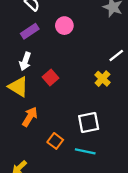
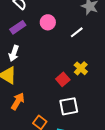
white line: (116, 56) -> (77, 32), moved
red square: (51, 77) -> (63, 79), moved

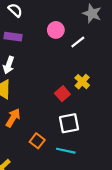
pink circle: (48, 22) -> (56, 30), moved
purple rectangle: (18, 27) -> (13, 37), turned 42

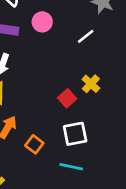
pink circle: (56, 30) -> (42, 22), moved
orange square: (37, 141) -> (34, 144), moved

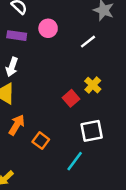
white square: (75, 134) -> (92, 131), moved
cyan line: (71, 167) -> (75, 161), turned -65

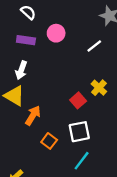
orange arrow: (17, 125) -> (33, 115), moved
white square: (92, 131) -> (79, 132), moved

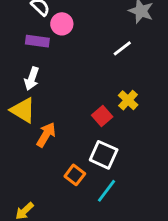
pink circle: (56, 33) -> (62, 24), moved
white square: (79, 132) -> (104, 155), turned 35
orange square: (49, 141) -> (75, 175), moved

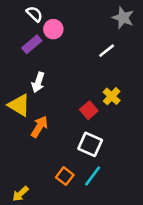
purple rectangle: (37, 41) -> (32, 44), turned -48
white arrow: (32, 79) -> (38, 82), moved
orange square: (75, 175) -> (65, 176), moved

